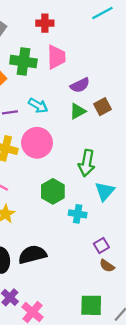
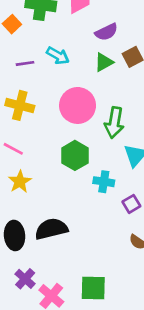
pink circle: (37, 143) -> (78, 105), moved
purple square: (101, 245) -> (131, 204), moved
green square: (91, 305) -> (93, 288), moved

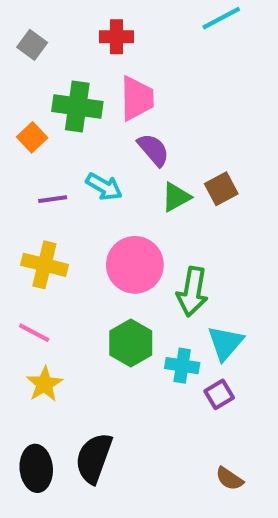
purple semicircle: (106, 32) -> (153, 150), moved, turned -105
cyan cross: (104, 182) -> (182, 366), moved
purple square: (131, 204) -> (219, 394), moved
black semicircle: (51, 229) -> (94, 458), turned -56

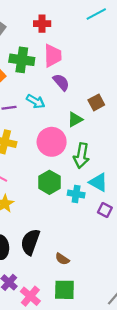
green triangle: (176, 197) -> (75, 119), moved
cyan triangle: (225, 343) -> (98, 182), turned -42
purple square: (219, 394) -> (105, 210), moved, turned -32
brown semicircle: (229, 479) -> (62, 259), moved

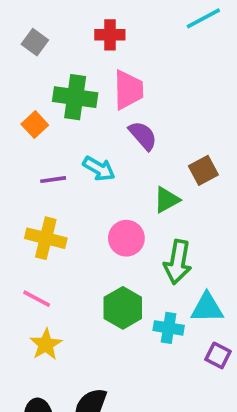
pink circle: (52, 142) -> (126, 238), size x0.7
cyan triangle: (98, 182) -> (207, 308), turned -30

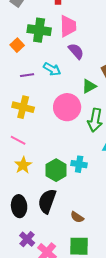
pink circle: (126, 238) -> (67, 107), size x1.4
green hexagon: (123, 308) -> (56, 170), moved
cyan cross: (169, 328) -> (79, 164), moved

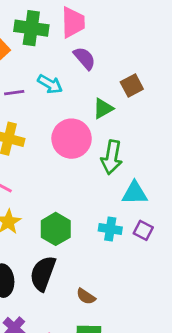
cyan cross: (79, 164) -> (110, 229), moved

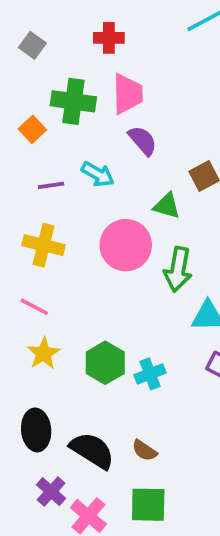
green triangle: (103, 108) -> (167, 206), turned 45
cyan cross: (110, 229) -> (150, 374), moved, turned -30
black semicircle: (43, 273) -> (92, 450), moved, turned 102

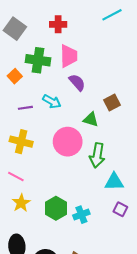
gray square: (32, 45) -> (15, 29), size x1.5

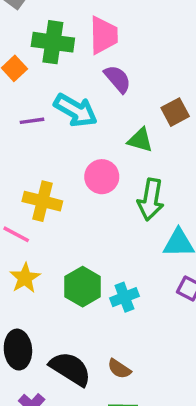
cyan arrow: (52, 101) -> (76, 110), size x1.4
yellow cross: (21, 142) -> (42, 201), moved
pink circle: (68, 142) -> (102, 177), size x0.7

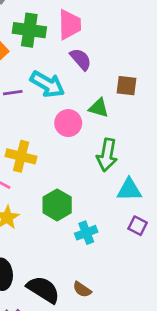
brown square: (175, 112) -> (126, 86), turned 35
pink circle: (102, 177) -> (68, 123), moved
green hexagon: (83, 287) -> (57, 205), moved

